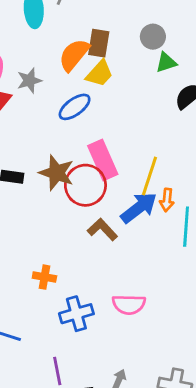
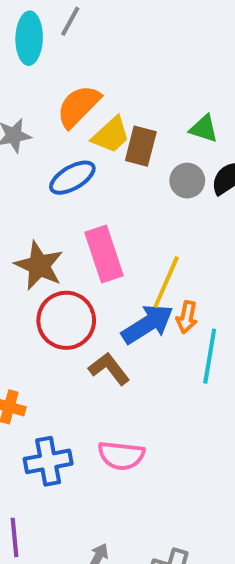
gray circle: (153, 37) -> (187, 181), moved
brown rectangle: (99, 43) -> (141, 146), moved
green triangle: (166, 63) -> (204, 129), turned 30
red circle: (85, 185) -> (66, 320), moved
brown L-shape: (102, 229) -> (109, 369), moved

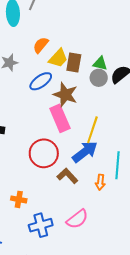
orange semicircle: (78, 106) -> (41, 45), size x0.7
green triangle: (204, 129) -> (100, 64), moved
brown star: (39, 266) -> (65, 95), moved
orange arrow: (187, 317) -> (100, 182), moved
pink semicircle: (121, 455) -> (77, 219), turned -40

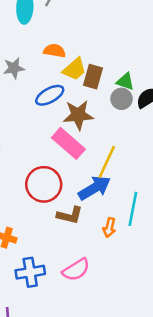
orange semicircle: (41, 45) -> (55, 51), turned 54
brown star: (65, 95) -> (78, 115), turned -30
pink rectangle: (60, 118) -> (68, 143), turned -32
brown L-shape: (67, 176) -> (70, 215), turned 140

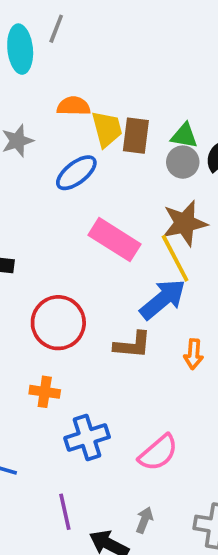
yellow trapezoid: (74, 69) -> (107, 129), turned -55
brown star: (78, 115) -> (185, 223), moved
yellow line: (107, 162) -> (175, 258), turned -44
red circle: (44, 184) -> (58, 323), moved
pink semicircle: (76, 270) -> (158, 453), moved

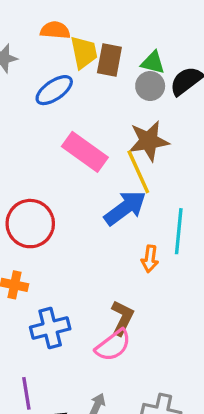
brown L-shape: (132, 345) -> (122, 318), moved, turned -72

